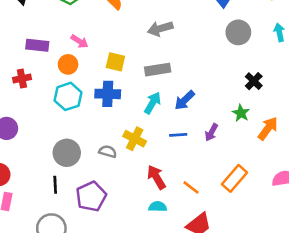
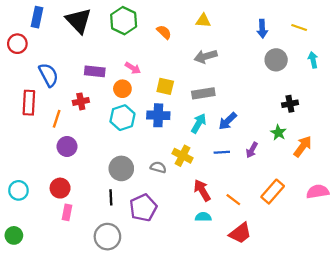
black cross: (254, 81) -> (290, 104), turned 35

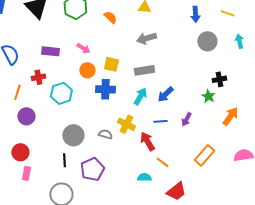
orange circle: (122, 89) -> (87, 70), moved
cyan hexagon: (122, 118) -> (61, 93), moved
green star: (278, 133) -> (208, 96), moved
red arrow: (202, 190) -> (147, 141), moved
orange line: (233, 200) -> (162, 162), moved

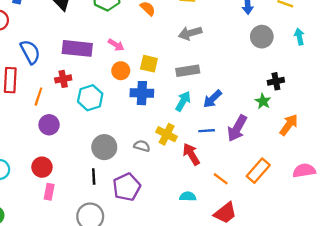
purple rectangle: (50, 51) -> (77, 48), size x1.4
purple arrow: (186, 119) -> (237, 128), size x1.6
orange line: (162, 162) -> (221, 179), moved

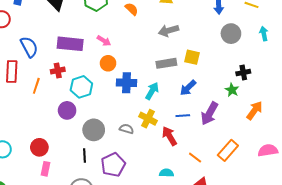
yellow square: (149, 64) -> (192, 57), moved
cyan arrow: (183, 101) -> (152, 91), moved
purple circle: (49, 125) -> (67, 110), moved

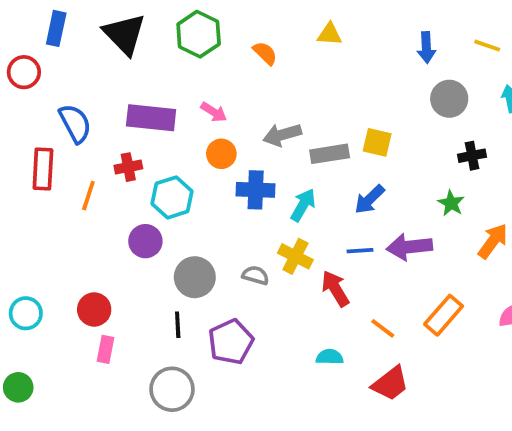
gray arrow: (168, 31) -> (282, 135), moved
black cross: (243, 73) -> (472, 156), moved
purple arrow: (209, 113) -> (409, 247), turned 55

